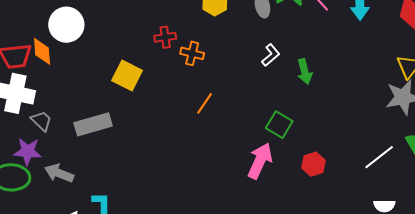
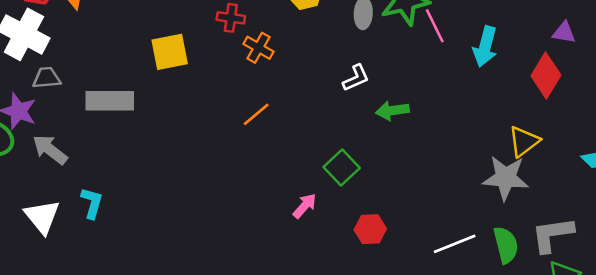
green arrow: (305, 72) -> (392, 111), turned 80
yellow square: (127, 75) -> (170, 52), turned 36
gray trapezoid: (41, 121) -> (47, 78), turned -65
pink arrow: (260, 161) -> (305, 206), size x0.6

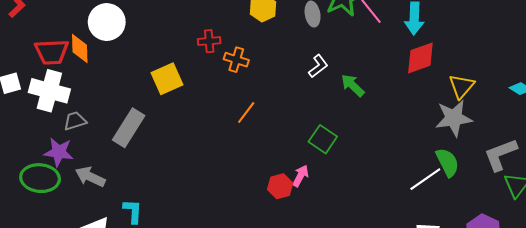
red diamond: (546, 76) -> (420, 58), moved, turned 52
gray rectangle: (110, 101) -> (129, 128), turned -45
green arrow: (392, 111) -> (353, 85), turned 65
red hexagon: (370, 229) -> (280, 186), moved
green semicircle: (506, 245) -> (447, 162), moved

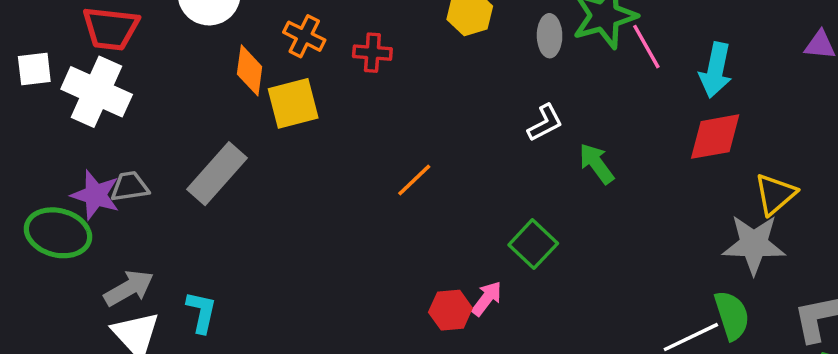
orange diamond: (80, 48) -> (250, 70), moved
orange cross: (236, 60) -> (304, 36), moved
gray trapezoid: (75, 121) -> (130, 187), moved
gray arrow: (90, 177) -> (129, 288), moved, turned 116

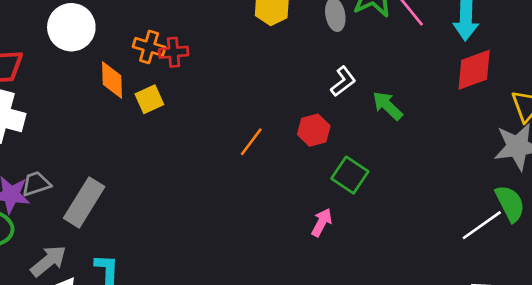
red cross: (372, 53) -> (174, 52), moved
yellow square: (293, 103) -> (149, 99), size x0.7
gray rectangle: (217, 174) -> (84, 202), moved
red hexagon: (450, 310) -> (314, 130), moved

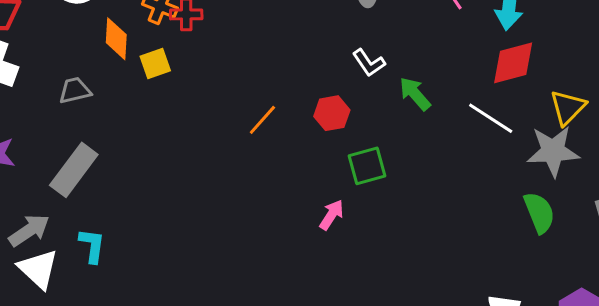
white L-shape: (343, 81) -> (369, 63), turned 88
green square: (350, 175) -> (367, 166), turned 36
gray trapezoid: (36, 184) -> (75, 90), moved
white line: (482, 225) -> (491, 118), moved, turned 63

